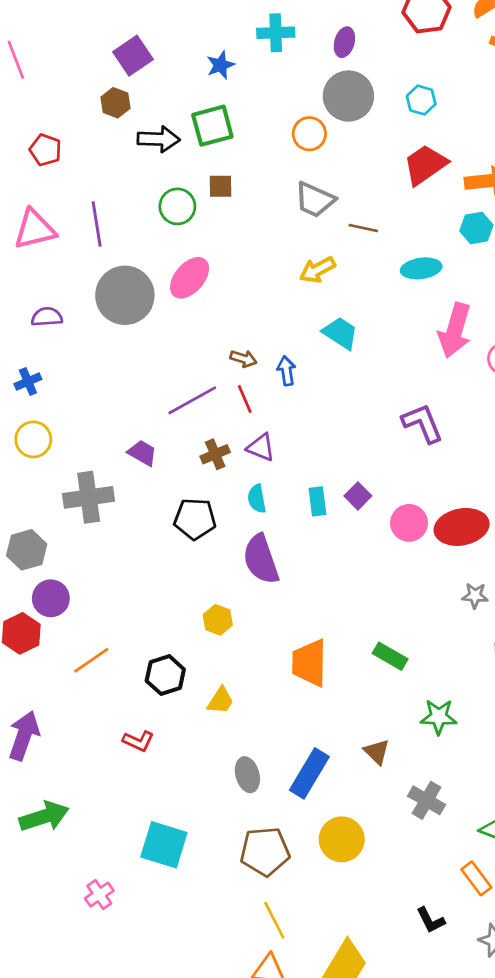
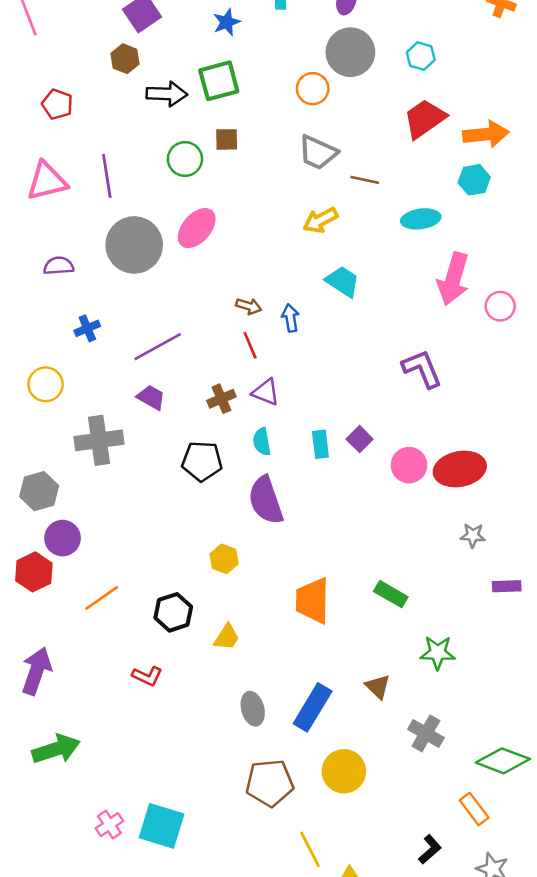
blue cross: (28, 382) -> (87, 328), moved
purple line: (192, 400) -> (158, 347), moved
cyan square: (164, 845) -> (162, 826), moved
yellow line: (274, 920) -> (310, 849), moved
black L-shape: (431, 920) -> (430, 849), turned -104

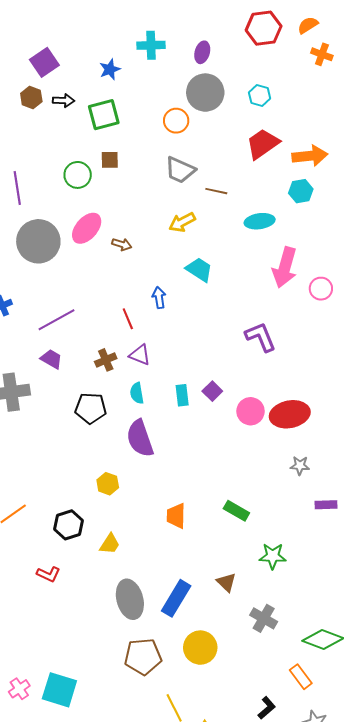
black arrow: (167, 94) -> (63, 101), moved, size x0.7
brown arrow: (249, 306) -> (122, 244), moved
orange trapezoid: (313, 601) -> (176, 516), size x0.7
gray ellipse: (253, 709) -> (130, 599), size x1.5

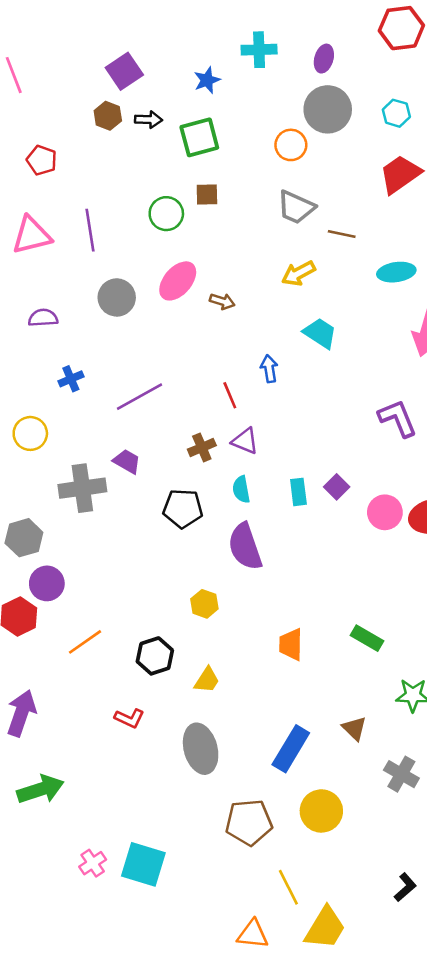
gray circle: (38, 241) -> (117, 297), size x0.7
purple trapezoid: (51, 359) -> (127, 461), moved
gray ellipse: (130, 599) -> (201, 749), moved

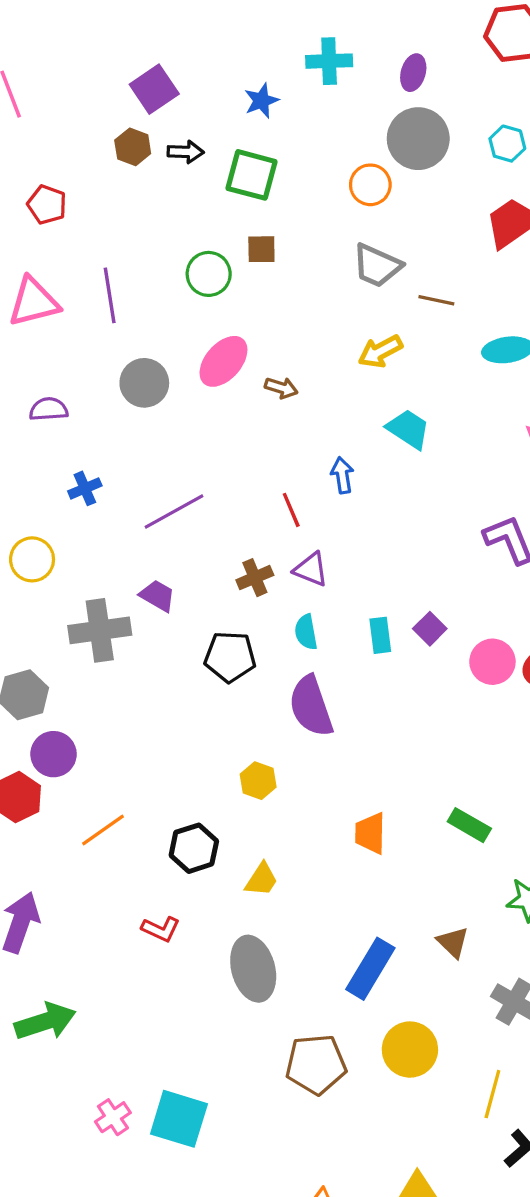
green square: (199, 137) -> (252, 175), turned 30
yellow line: (288, 887) -> (492, 1094), moved, turned 42

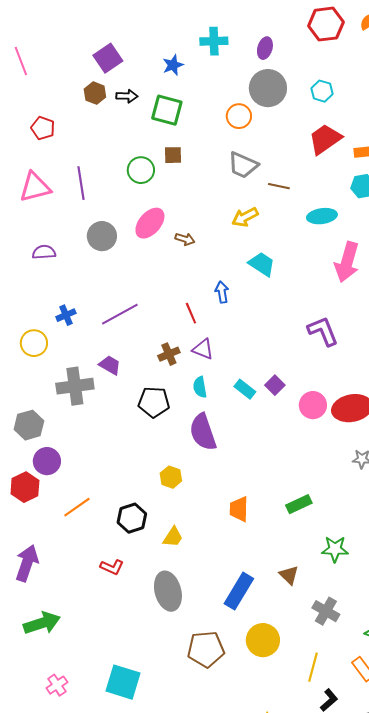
blue cross: (85, 488) -> (66, 315), moved
cyan rectangle: (380, 635) -> (245, 389), turned -45
green rectangle: (469, 825) -> (299, 504), turned -55
pink cross: (113, 1117) -> (57, 685), moved

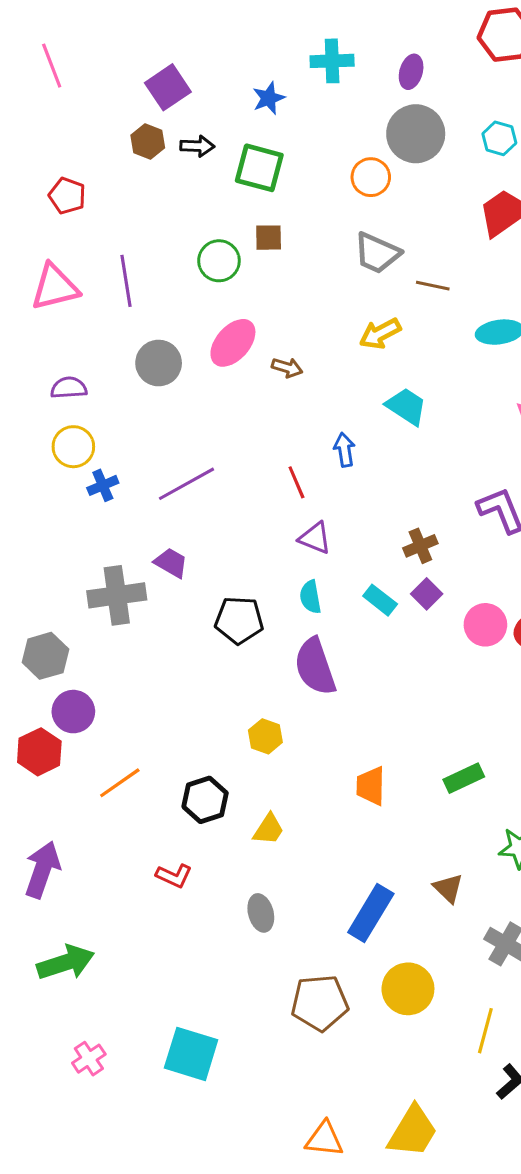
pink line: (21, 61) -> (52, 66), moved
yellow circle: (34, 343) -> (73, 447), moved
brown cross: (169, 354) -> (420, 546), moved
gray ellipse: (168, 591) -> (261, 913), size x0.6

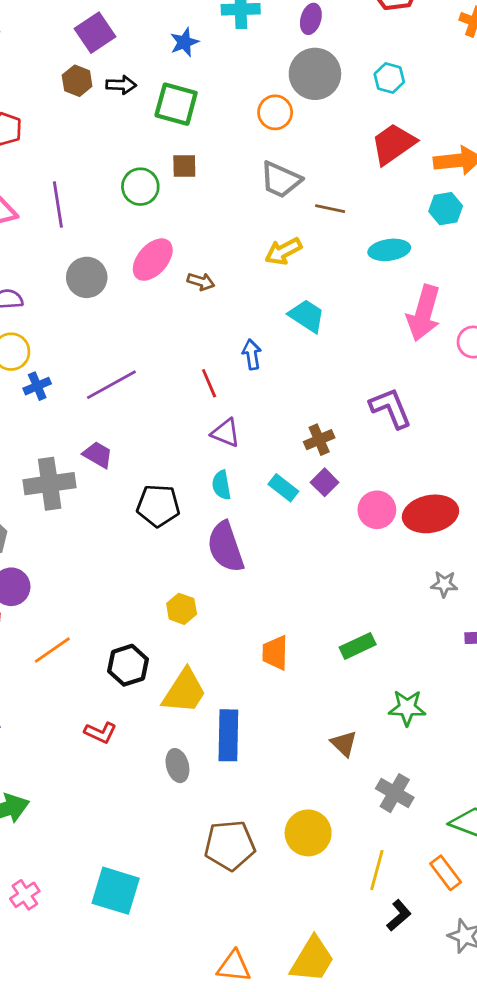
yellow trapezoid: (269, 829) -> (184, 691), size x1.6
blue rectangle: (371, 913) -> (228, 735), moved, turned -30

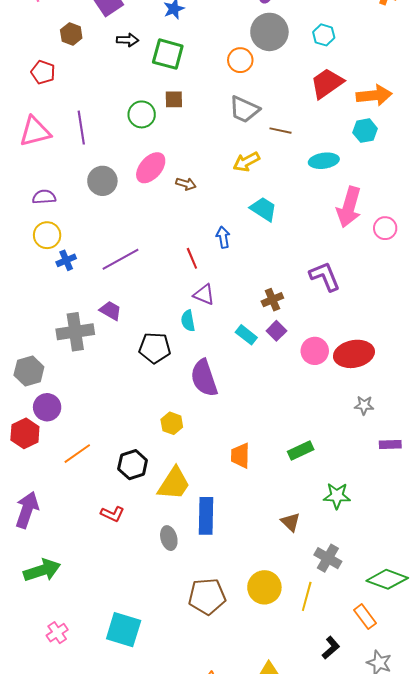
brown hexagon: (77, 81) -> (71, 34), moved
cyan semicircle: (221, 485) -> (188, 321), moved
yellow line: (377, 870) -> (307, 596), moved

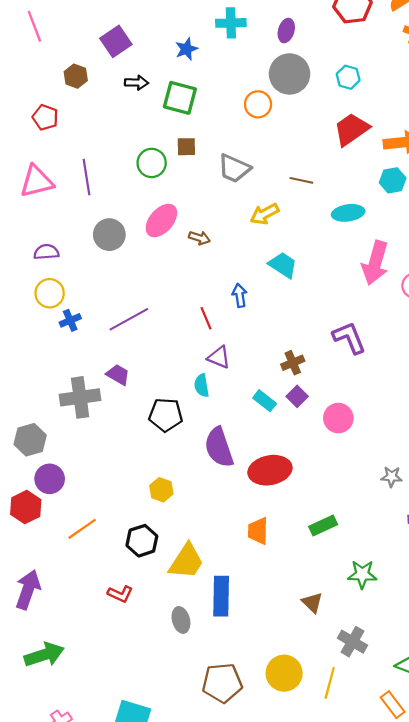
gray trapezoid: (244, 109) -> (234, 168), moved
red ellipse: (354, 354) -> (270, 470), moved
yellow hexagon: (172, 423) -> (161, 490), moved

